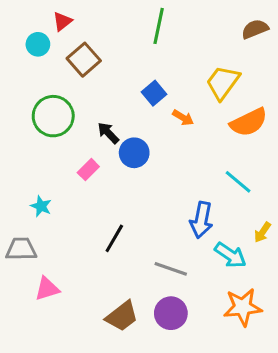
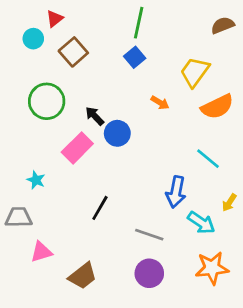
blue square: (154, 93) -> (135, 57), moved
pink rectangle: (88, 170) -> (77, 148), size x1.6
brown trapezoid: (122, 316) -> (83, 276), moved

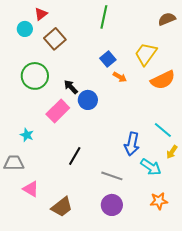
blue square: (135, 57) -> (108, 59), moved
cyan line: (208, 159) -> (163, 130), moved
pink triangle: (41, 252) -> (31, 189), turned 48
orange star: (212, 268) -> (159, 201), size x0.7

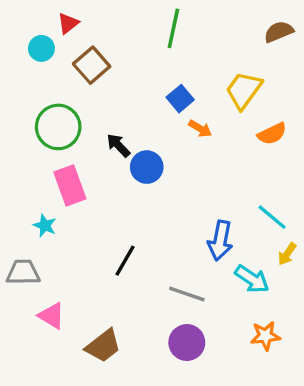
orange semicircle: (163, 80) -> (272, 134), size x0.7
pink rectangle: (58, 111) -> (70, 185), moved, turned -65

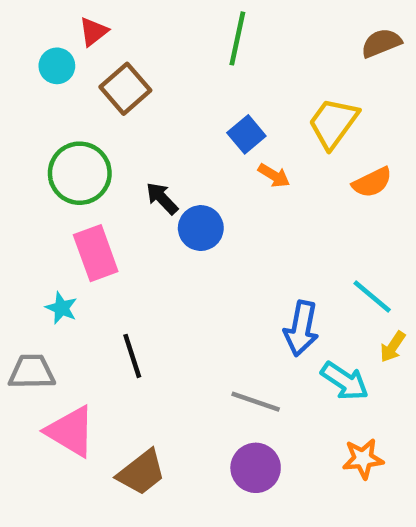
black line: (125, 261) -> (132, 356), moved, turned -48
pink triangle: (51, 316) -> (71, 431), size x1.4

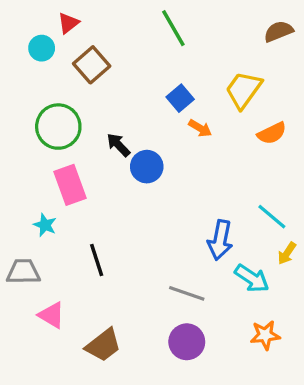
green line: (237, 38) -> (173, 28), turned -42
pink triangle: (71, 431) -> (52, 315), size x0.7

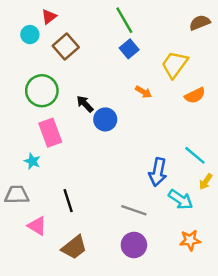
blue square: (180, 98) -> (129, 49), moved
black line: (97, 260) -> (68, 201), moved

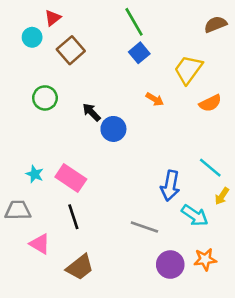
green circle: (42, 91) -> (45, 98), size x0.7
pink rectangle: (50, 133) -> (71, 178), moved, turned -36
purple circle: (134, 245) -> (170, 265), moved

